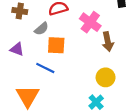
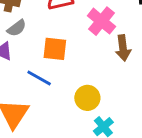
gray semicircle: (41, 29) -> (17, 28), moved
yellow circle: (106, 77) -> (87, 98), moved

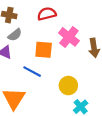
pink cross: (101, 21) -> (69, 37), moved

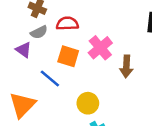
red semicircle: (47, 14) -> (67, 24), moved

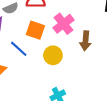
yellow circle: (88, 103) -> (53, 55), moved

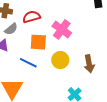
brown arrow: (85, 41) -> (89, 64), moved

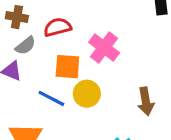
yellow circle: (60, 60) -> (87, 94), moved

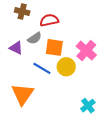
gray semicircle: (25, 46) -> (35, 38), moved
pink cross: (104, 48) -> (86, 51), moved

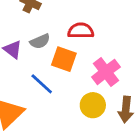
red semicircle: (49, 20) -> (81, 31), moved
yellow circle: (66, 67) -> (93, 105), moved

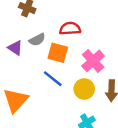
blue line: (42, 84) -> (53, 79), moved

